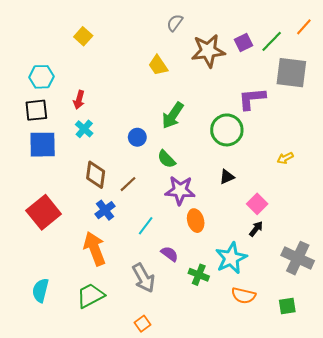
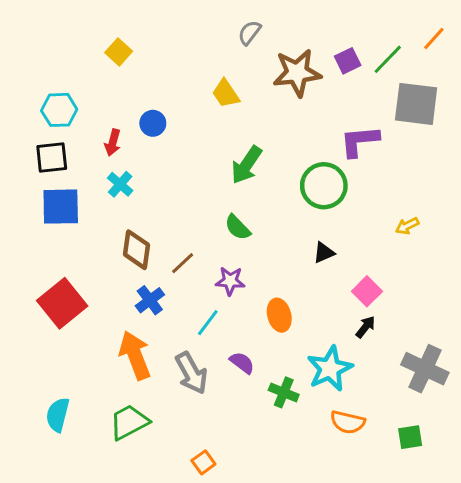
blue circle: (137, 137) -> (153, 123), moved
purple star: (180, 190) -> (230, 281), moved, size x0.7
gray arrow: (144, 278) -> (191, 373), moved

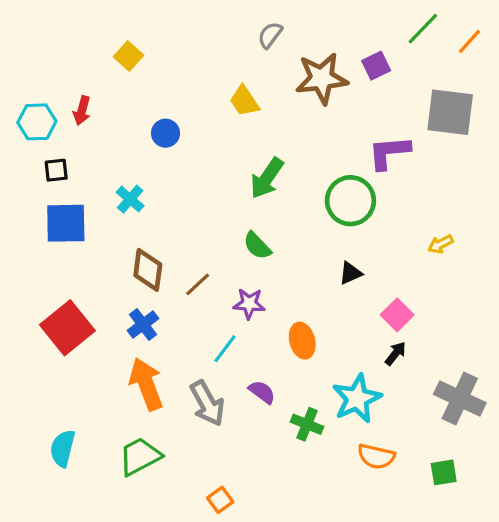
green line: (388, 59) -> (423, 29), moved
cyan hexagon: (59, 110) -> (37, 122), moved
red arrow: (113, 143) -> (82, 111), moved
black square: (52, 157) -> (56, 170), size x0.7
blue cross: (150, 300) -> (143, 325), moved

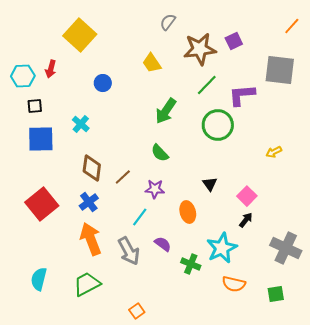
green line: (423, 29) -> (207, 85), moved
yellow square: (129, 56) -> (80, 35), size x1.8
black triangle: (350, 273) -> (210, 184), moved, turned -42

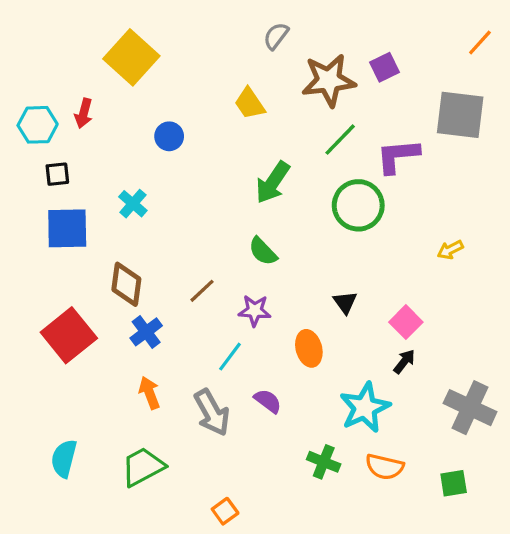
brown diamond: (92, 168) -> (126, 284), moved
orange arrow: (91, 239) -> (149, 393), size x0.6
green cross: (191, 264) -> (324, 462), moved

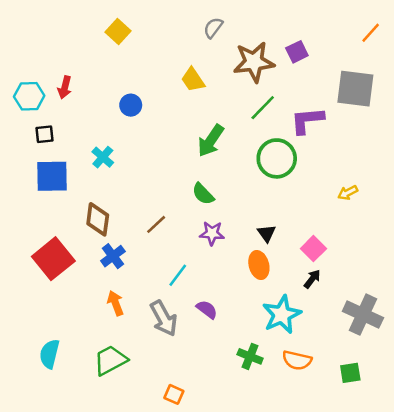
yellow square: (131, 57) -> (118, 31), moved, size x0.6
purple star: (255, 311) -> (212, 233), moved
orange ellipse: (309, 348) -> (259, 265), moved
orange square: (225, 511) -> (174, 394), turned -30

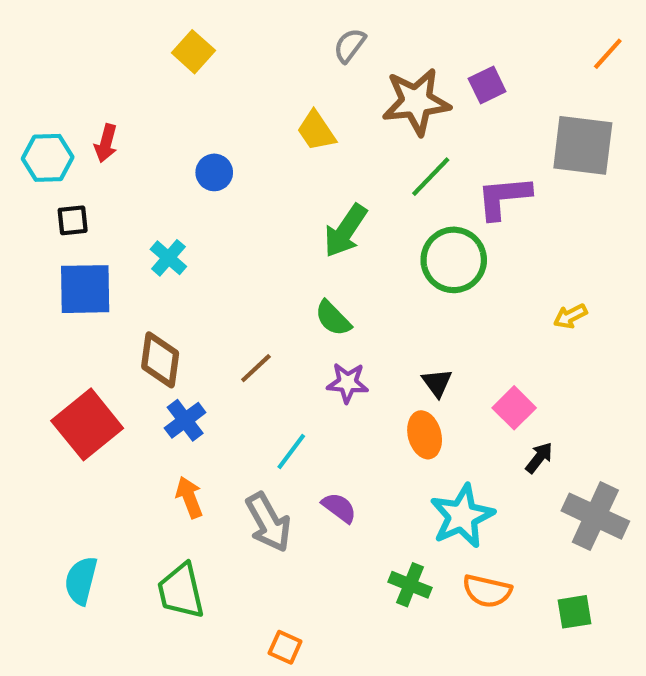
black arrow: (312, 279) -> (539, 458), moved
green trapezoid: (110, 360) -> (181, 591), turned -75

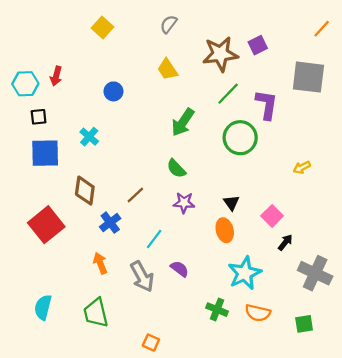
gray semicircle: (350, 45) -> (169, 24), moved
purple L-shape: (504, 197) -> (267, 105), turned 104
blue cross: (185, 420) -> (110, 223), moved

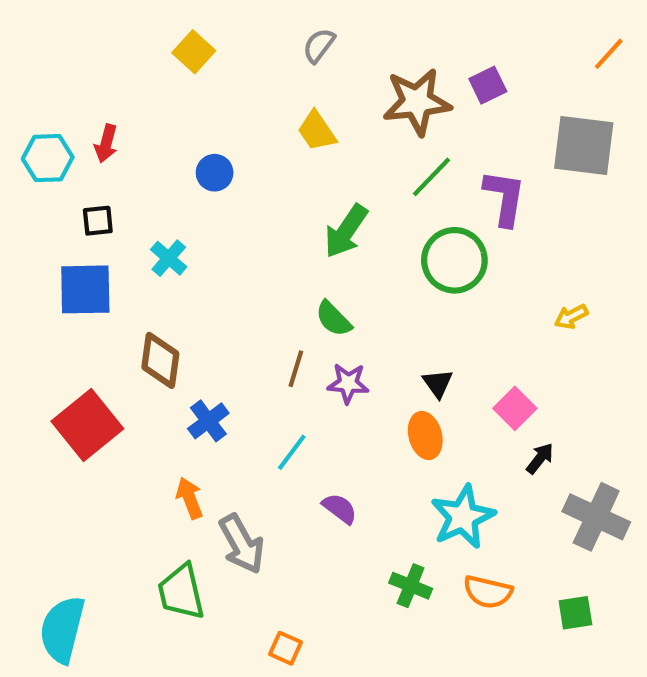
black square: (39, 117) -> (98, 221), moved
brown line: (135, 195) -> (296, 369), moved, turned -30
gray arrow: (142, 276) -> (242, 544), moved
cyan semicircle: (43, 307) -> (62, 629), moved, size x1.4

